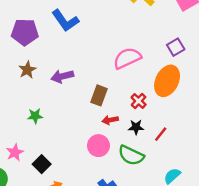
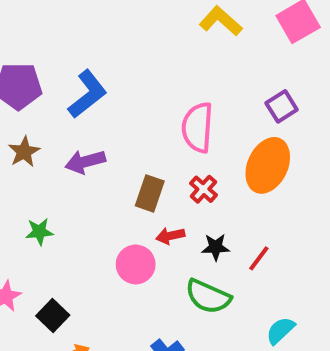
blue L-shape: (65, 21) -> (87, 94), moved, turned -92
pink semicircle: (127, 58) -> (197, 127), turned -60
red cross: (139, 101) -> (203, 189), moved
pink circle: (98, 146) -> (136, 264), moved

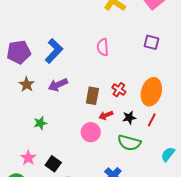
purple square: (282, 106) -> (152, 42), turned -35
pink semicircle: (197, 127) -> (103, 47), moved, size x0.7
orange ellipse: (268, 165) -> (151, 92), moved

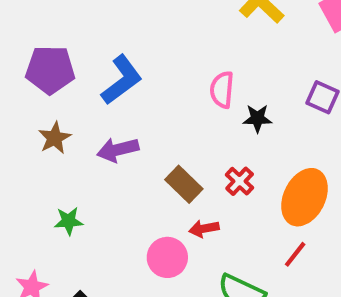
brown rectangle: (92, 96) -> (184, 184), turned -66
black star: (129, 118) -> (257, 118), moved

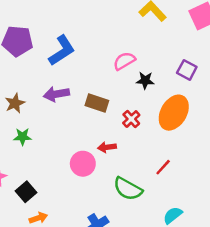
pink semicircle: (222, 90) -> (124, 61), turned 50
brown star: (55, 138) -> (15, 103), moved
brown rectangle: (184, 184) -> (97, 103), moved, turned -30
orange ellipse: (305, 197) -> (174, 113), moved

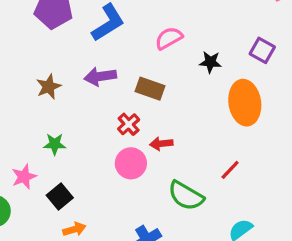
pink semicircle: (124, 61) -> (169, 38), moved
orange ellipse: (174, 113) -> (245, 103), turned -40
red cross: (131, 119) -> (129, 124), moved
green star: (22, 137) -> (55, 144), moved

